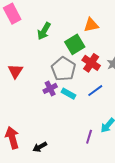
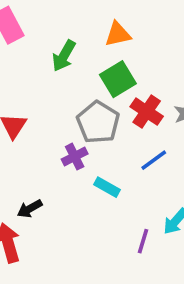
orange triangle: (91, 25) -> (118, 34), moved
cyan rectangle: (69, 94) -> (107, 187), moved
black arrow: (40, 147) -> (30, 209), moved

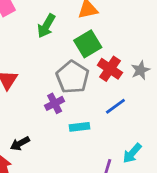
cyan rectangle: (107, 187) -> (79, 127), turned -36

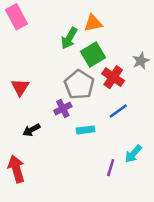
green arrow: (46, 26) -> (69, 38), moved
gray star: (140, 70) -> (141, 61), moved
black arrow: (20, 144) -> (31, 130), moved

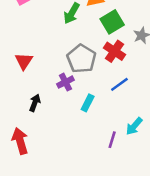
green square: (93, 55) -> (112, 22), moved
black arrow: (31, 130) -> (35, 103), turned 140
cyan rectangle: (86, 130) -> (88, 103), turned -56

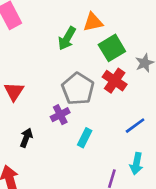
blue line: (119, 84) -> (135, 126), moved
cyan arrow: (134, 126) -> (136, 164), turned -30

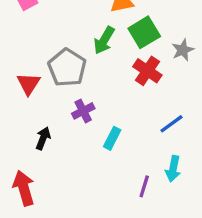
green arrow: (67, 38) -> (104, 40), moved
gray pentagon: (78, 89) -> (67, 68), moved

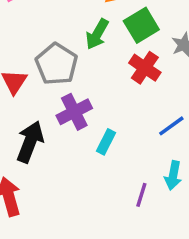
purple cross: (83, 111) -> (74, 112), size x1.4
black arrow: (43, 138) -> (30, 142), size x1.6

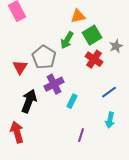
purple line: (141, 195) -> (81, 135), moved

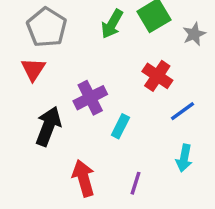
gray pentagon: (44, 57) -> (47, 27), moved
red cross: (94, 59) -> (157, 76), moved
red arrow: (17, 132) -> (84, 178), moved

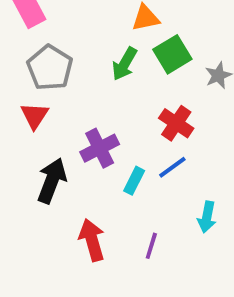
blue line: (182, 111) -> (172, 167), moved

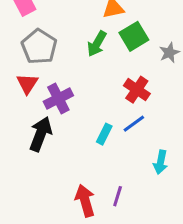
purple cross: (100, 148) -> (58, 98), moved
red arrow: (92, 240) -> (85, 201), moved
purple line: (151, 246) -> (118, 196), moved

